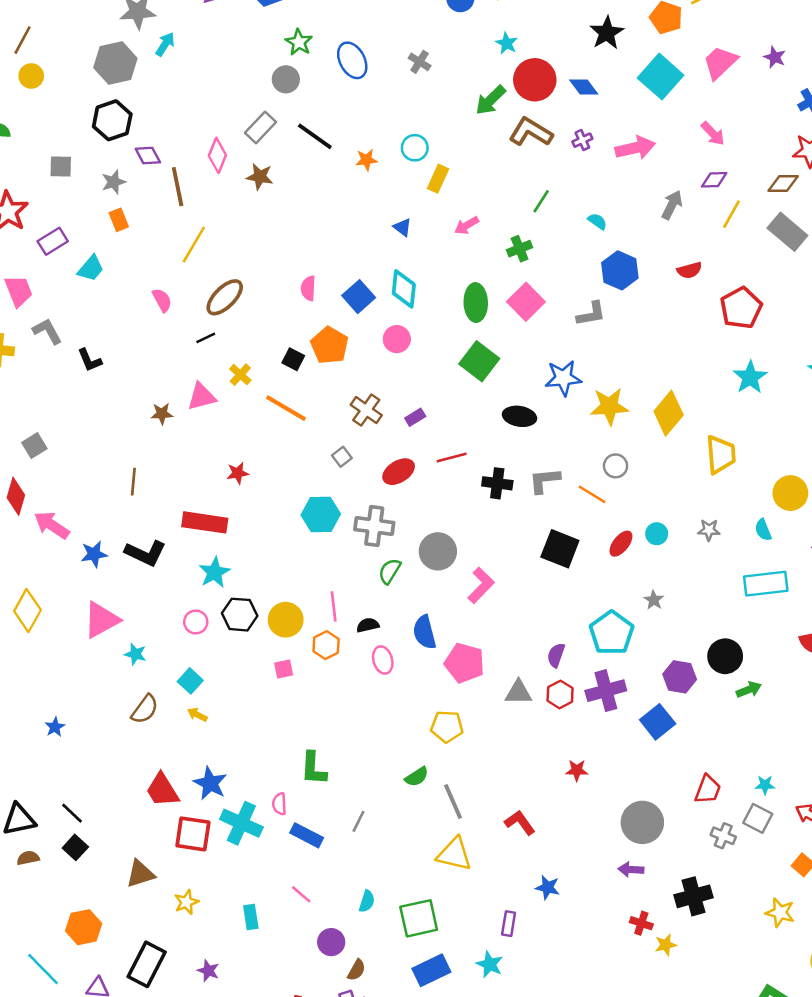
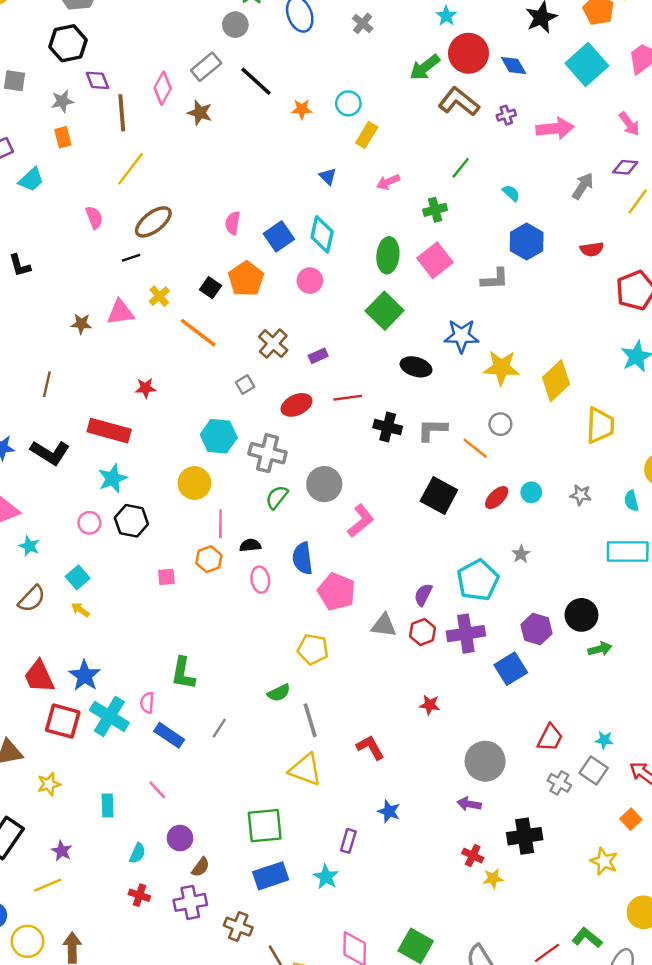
yellow circle: (286, 620) -> (194, 483), moved
cyan semicircle: (367, 901) -> (137, 853), moved

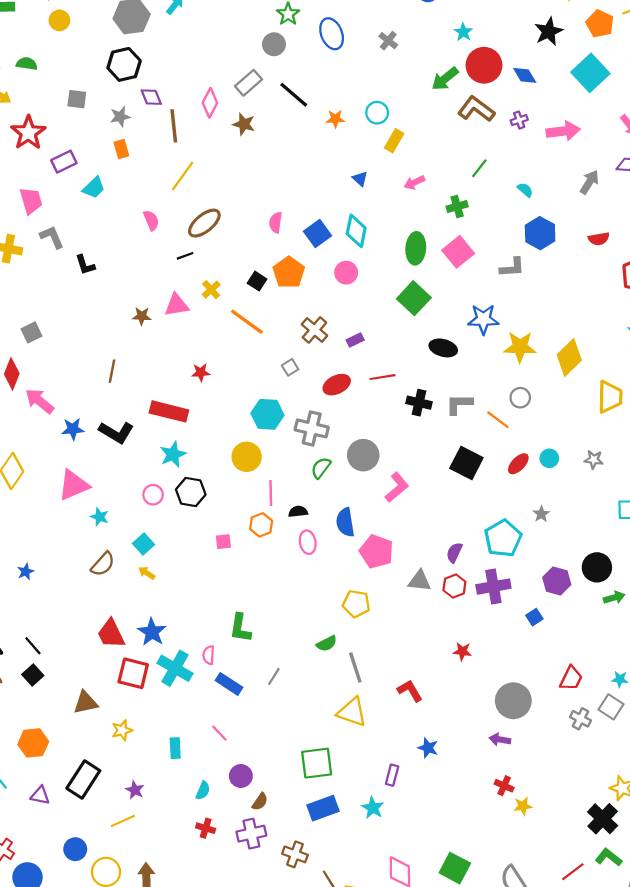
blue square: (511, 669) -> (534, 617), size x0.6
black cross: (525, 836) -> (603, 819), moved, turned -36

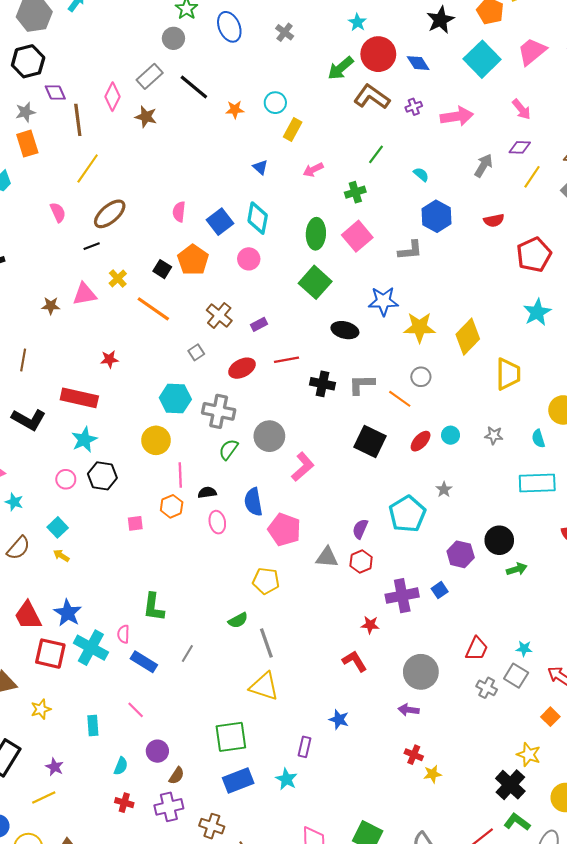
orange rectangle: (121, 149) -> (27, 144), size x1.4
purple cross: (493, 587) -> (402, 596), moved
red L-shape: (410, 691) -> (355, 661), moved

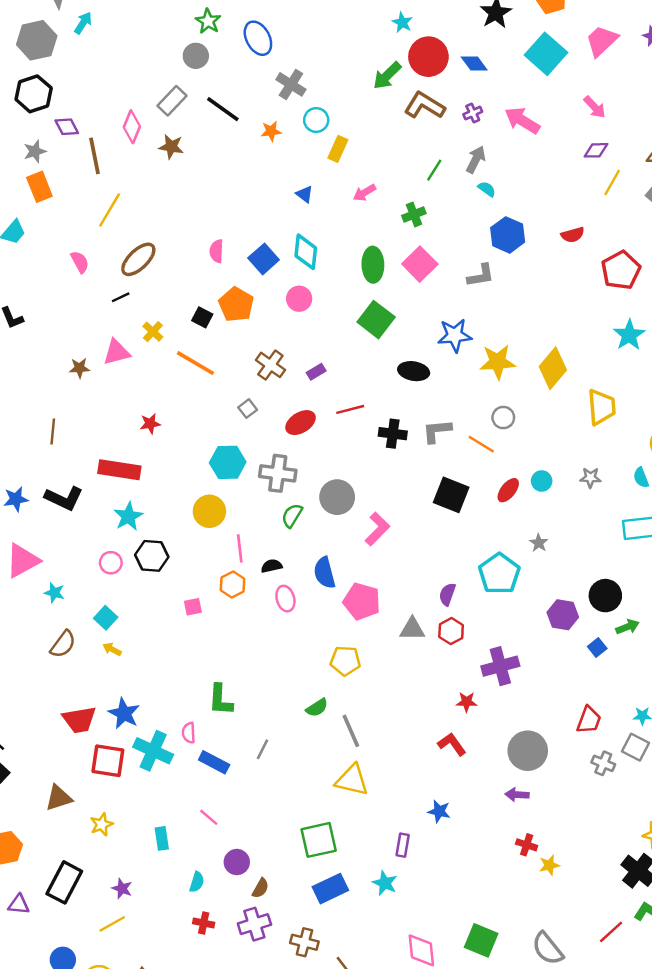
gray cross: (285, 32) -> (291, 84), moved, size x1.4
pink arrow: (457, 116) -> (522, 120), turned -136
gray arrow: (483, 166) -> (476, 160), moved
blue square: (440, 590) -> (597, 648), moved
red trapezoid: (28, 616) -> (79, 720), turned -68

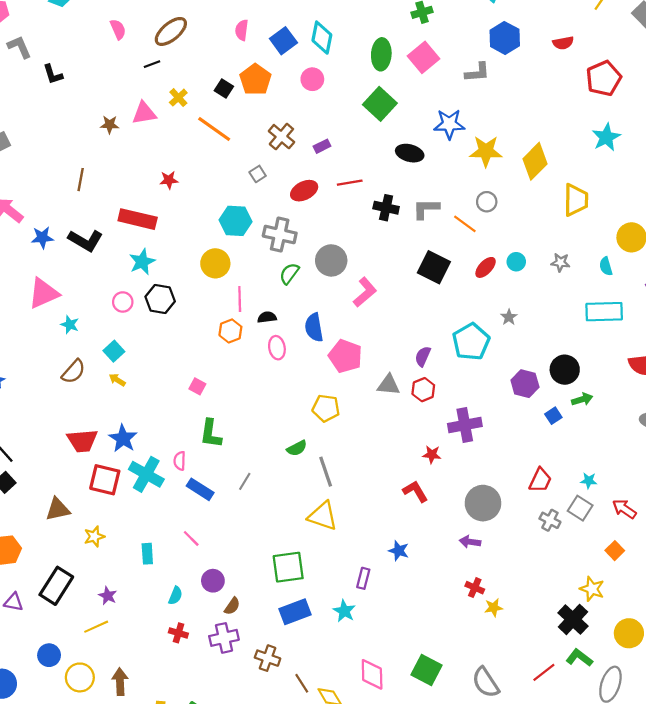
pink square: (193, 607) -> (197, 386), moved, turned 35

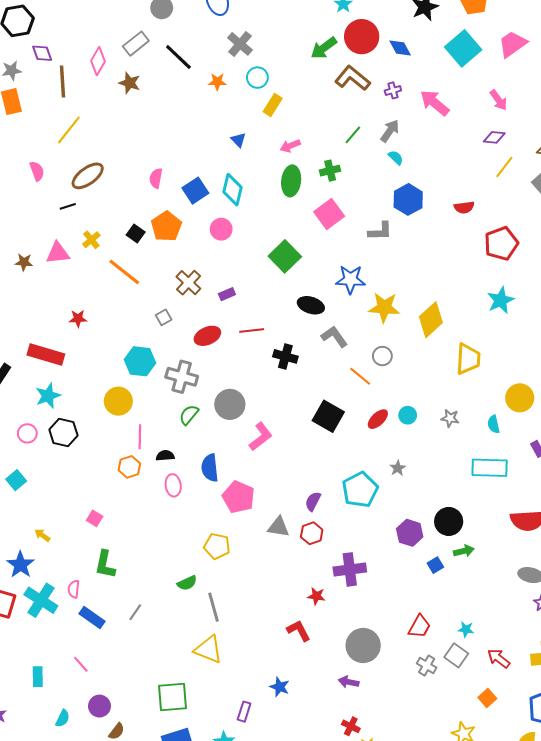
green ellipse: (381, 54) -> (291, 181), moved
gray L-shape: (426, 209) -> (334, 337), moved, turned 52
yellow arrow: (117, 380) -> (42, 535), moved

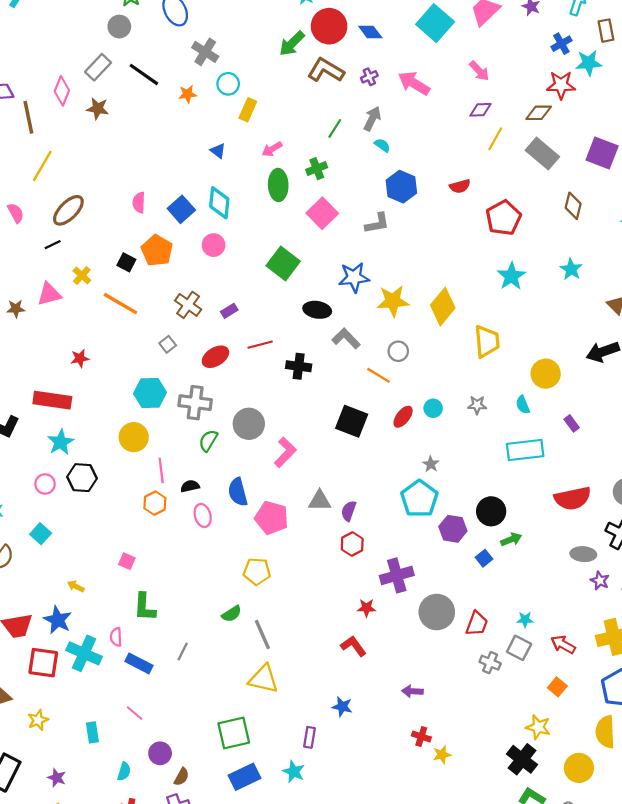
cyan pentagon: (360, 490) -> (419, 499), moved
gray triangle: (278, 527) -> (320, 501), moved
gray circle: (363, 645) -> (437, 612), moved

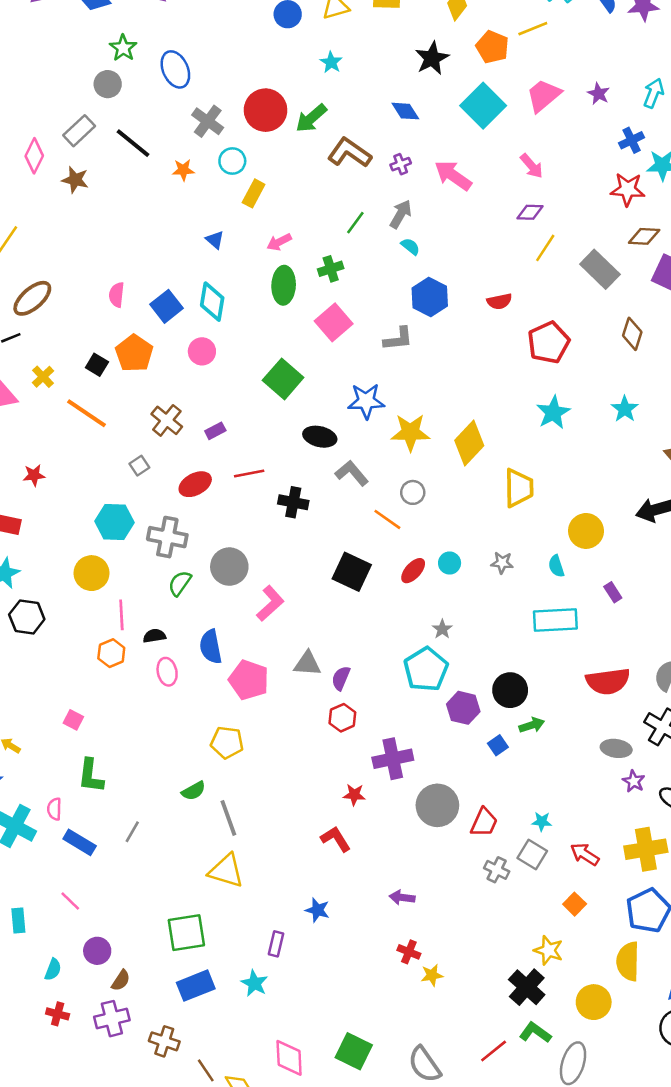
red circle: (329, 26) -> (266, 110), moved
brown diamond: (539, 113) -> (644, 236), moved

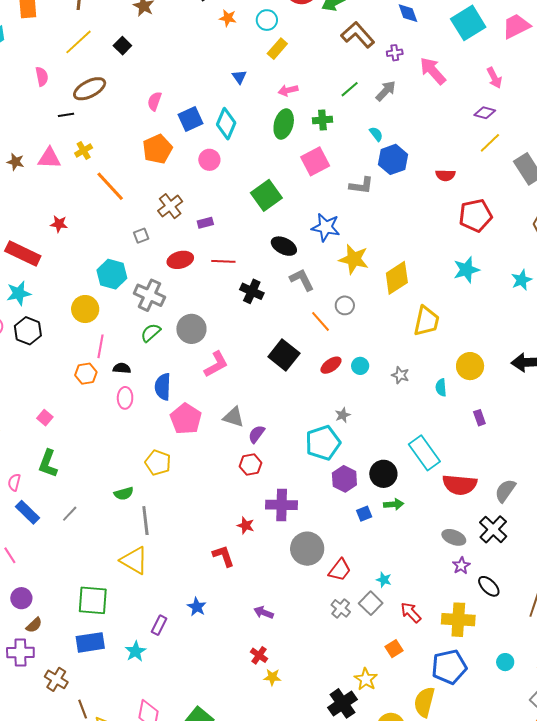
cyan semicircle: (410, 246) -> (376, 134), moved
black square: (97, 365) -> (122, 46), moved
cyan rectangle: (555, 620) -> (424, 453), moved, turned 44

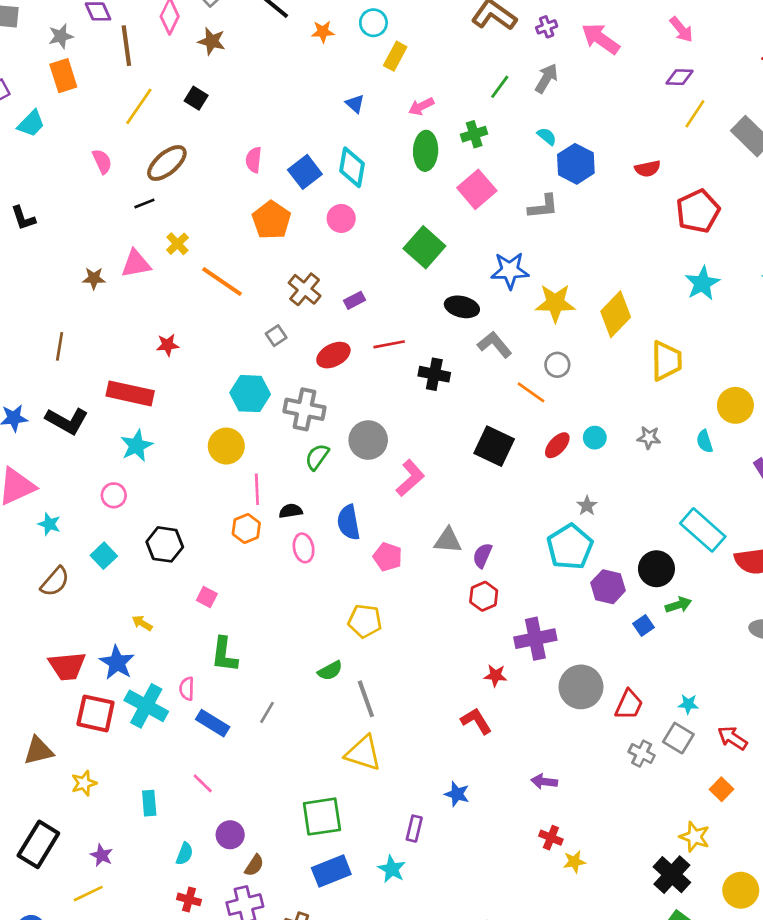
black hexagon: (28, 331) -> (165, 544), moved
pink pentagon: (186, 419) -> (388, 557), size x0.7

